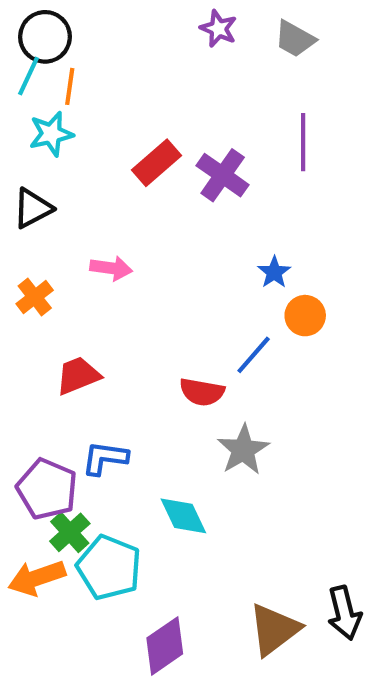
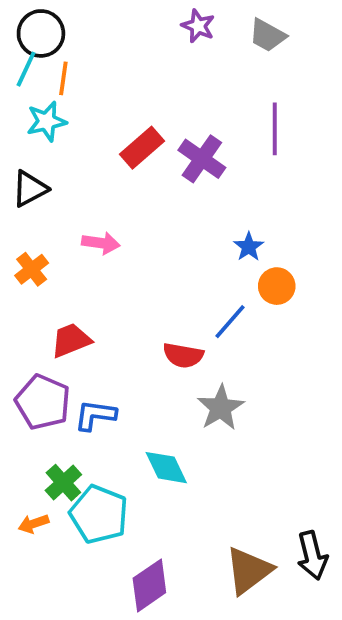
purple pentagon: (47, 489) -> (43, 402), moved
orange arrow: (37, 578) -> (33, 524), size x0.6

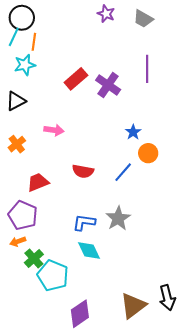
red semicircle: (183, 355) -> (83, 171), moved
blue L-shape: (95, 415) -> (84, 222), moved
orange arrow: (33, 524) -> (18, 241), moved

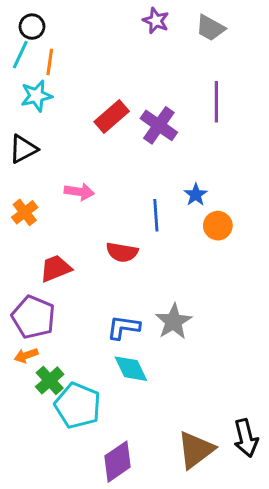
black circle: (22, 18) -> (32, 27), size x0.7
blue line: (123, 172) -> (156, 215), moved, turned -45

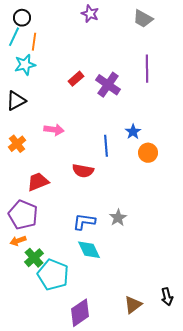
purple star: (156, 21) -> (90, 14), moved
red rectangle: (112, 117) -> (76, 79), size x0.7
gray star: (174, 321) -> (118, 218), size x0.7
black arrow: (246, 438) -> (167, 297), size x0.7
brown triangle: (196, 450) -> (133, 305), size x0.7

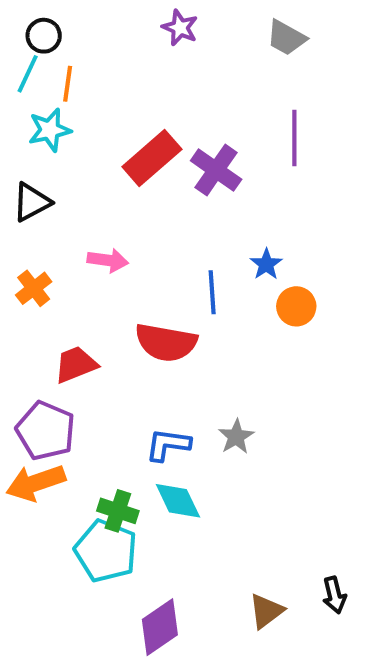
red rectangle: (76, 79) -> (152, 158), size x1.8
red semicircle: (83, 171) -> (166, 342), size x1.4
orange arrow: (18, 241) -> (36, 483), size x1.8
green cross: (34, 258) -> (118, 511), moved, turned -30

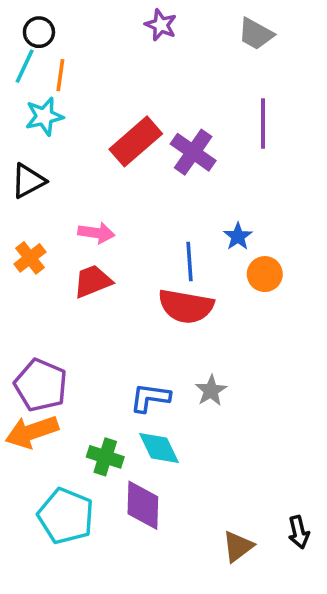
red semicircle: (166, 342) -> (186, 306), moved
red trapezoid: (76, 364) -> (93, 281), moved
cyan pentagon: (106, 551) -> (66, 516), moved
purple diamond: (160, 627) -> (143, 505), moved, turned -54

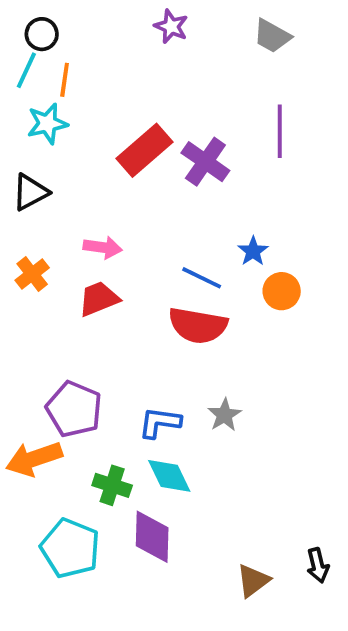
blue line: (189, 262) -> (202, 278), turned -60
purple pentagon: (41, 385) -> (74, 409), moved

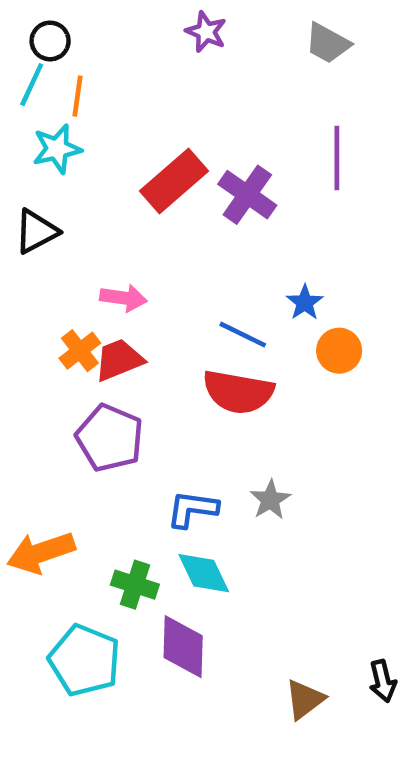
orange cross: (32, 274) -> (80, 351), moved
purple pentagon: (74, 409) -> (110, 438), moved

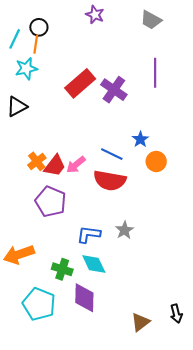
black circle: (50, 41) -> (39, 27), moved
pink arrow: (123, 298) -> (76, 165), moved, turned 132
red trapezoid: (119, 360) -> (55, 166), turned 150

